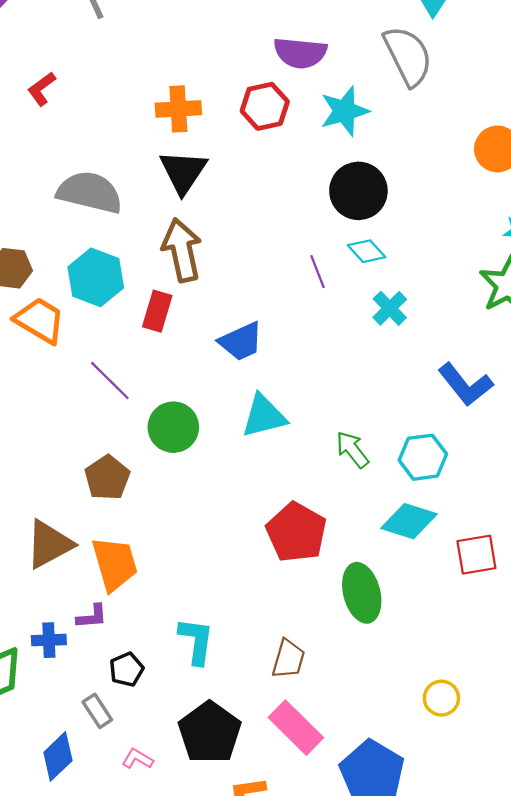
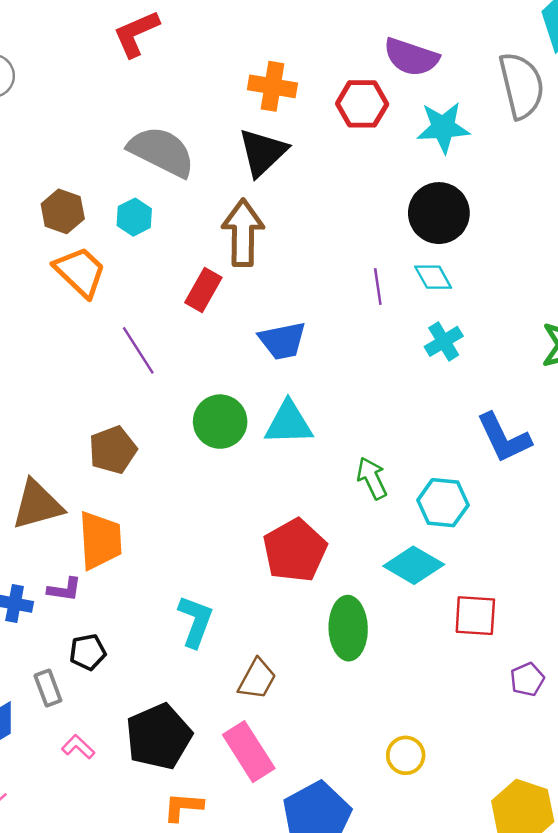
red L-shape: (42, 89) -> (136, 34), size x1.4
cyan hexagon: (96, 277) -> (134, 217), moved, size x0.6
green circle: (173, 427) -> (220, 422), moved
cyan L-shape: (196, 641) -> (195, 621), moved

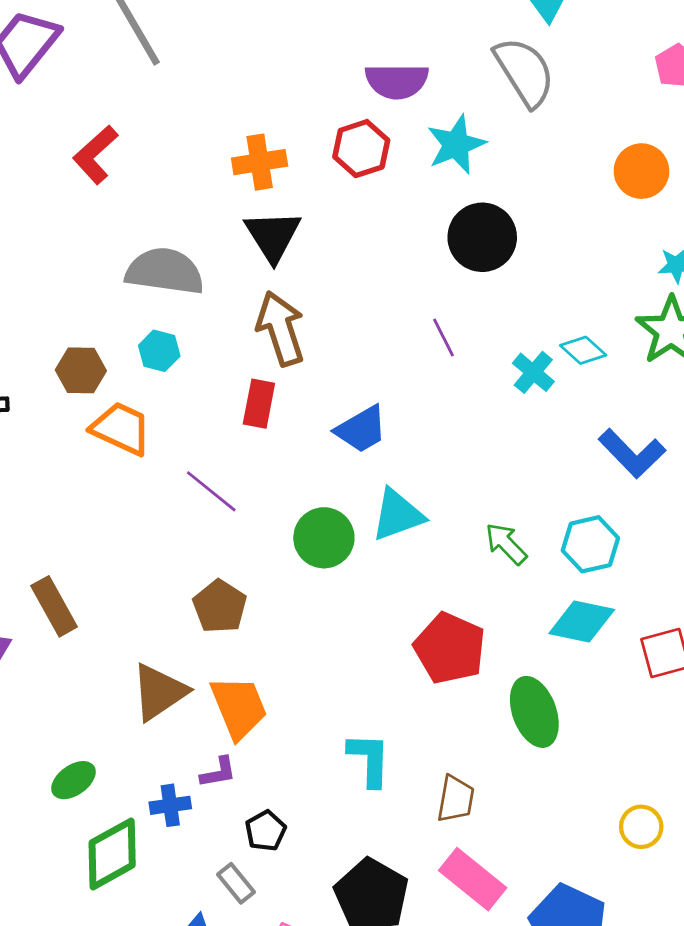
cyan diamond: (433, 277) -> (583, 350), moved

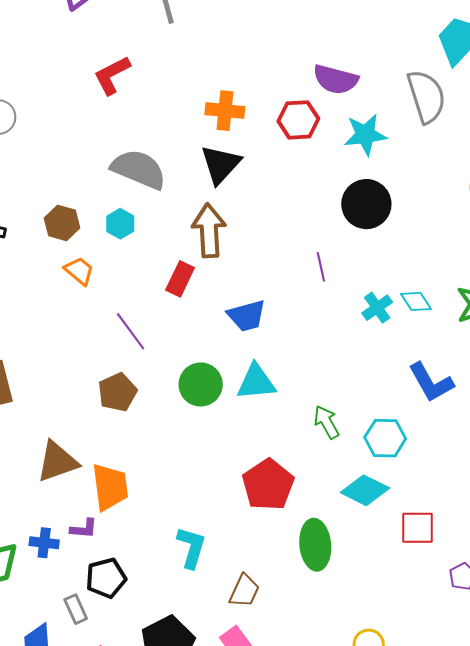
orange trapezoid: (121, 429) -> (79, 271), size x0.7
brown pentagon: (220, 606) -> (117, 392), moved
black pentagon: (266, 831) -> (106, 578), size x1.4

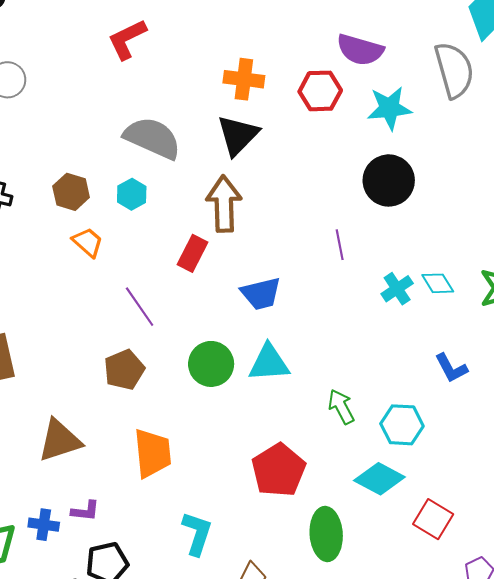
blue L-shape: (431, 382) -> (451, 368), size x0.7
orange trapezoid: (110, 487) -> (153, 453), moved
red square: (417, 528) -> (433, 519), turned 30

